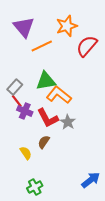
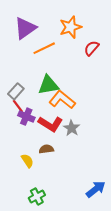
purple triangle: (24, 27) -> (25, 28), turned 35
red semicircle: (87, 46) -> (92, 48), size x0.7
red L-shape: (48, 118) -> (51, 124), turned -30
brown semicircle: (44, 142) -> (46, 149), turned 48

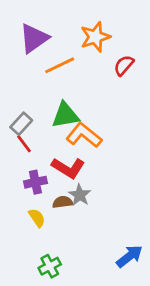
purple cross: (26, 117) -> (35, 182), moved, turned -35
gray star: (72, 128) -> (80, 195), moved

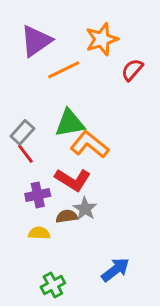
yellow semicircle: (37, 218) -> (39, 233), turned -54
blue arrow: (129, 256) -> (115, 270), moved

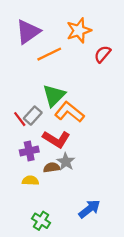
green triangle: (70, 123) -> (54, 95), turned -35
gray rectangle: (22, 132) -> (33, 116), moved
green cross: (53, 285) -> (41, 221), turned -30

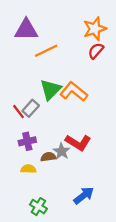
orange star: (79, 30) -> (95, 29), moved
purple triangle: (28, 32) -> (26, 30), turned 35
orange L-shape: (69, 112) -> (74, 92), moved
red L-shape: (56, 139) -> (78, 142), moved

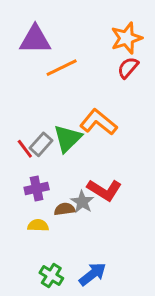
green triangle: (51, 89) -> (68, 138), moved
blue arrow: (84, 195) -> (93, 274), moved

